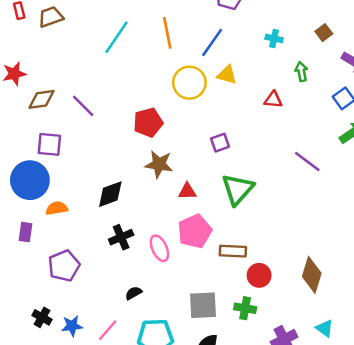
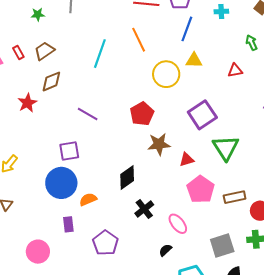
cyan cross: (274, 38) -> (221, 12), moved
blue line: (212, 42) -> (187, 29), moved
brown diamond: (41, 99) -> (51, 81), moved
purple square: (220, 143) -> (202, 115), size x1.8
pink ellipse: (159, 248) -> (178, 224), moved

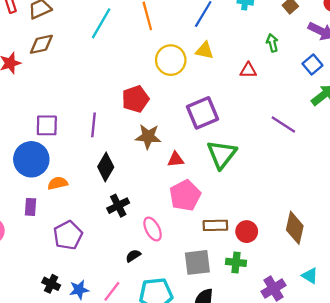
purple line: (88, 114) -> (93, 125), moved, turned 55
black diamond: (127, 177) -> (106, 167), turned -35
brown rectangle: (235, 197) -> (215, 225), moved

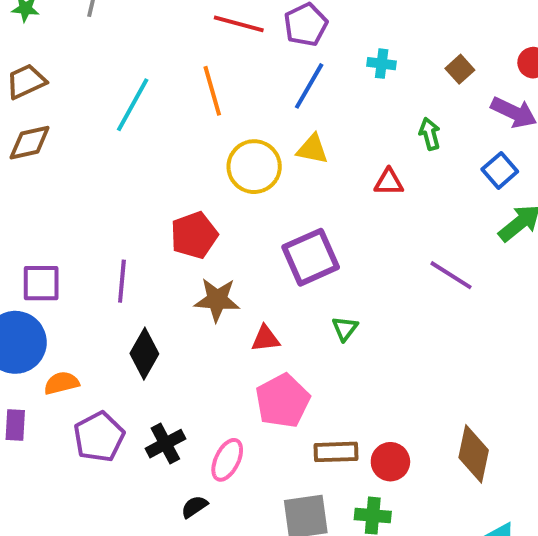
green triangle: (222, 154) -> (345, 329), size x0.5
black cross: (118, 206) -> (165, 444), moved
pink ellipse: (153, 229) -> (227, 460), turned 55
purple pentagon: (68, 235) -> (99, 437), moved

